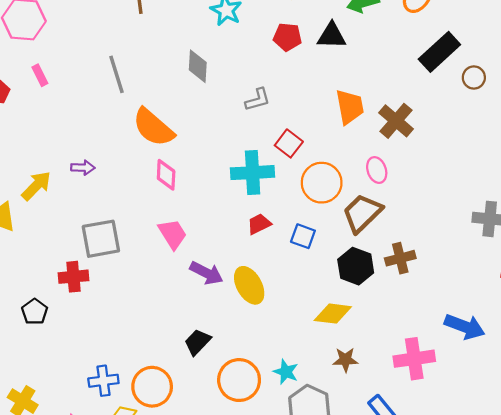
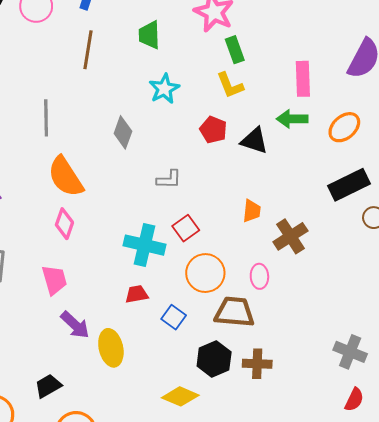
orange trapezoid: (350, 107) -> (252, 211), size x0.7
brown trapezoid: (362, 213) -> (234, 312), turned 33

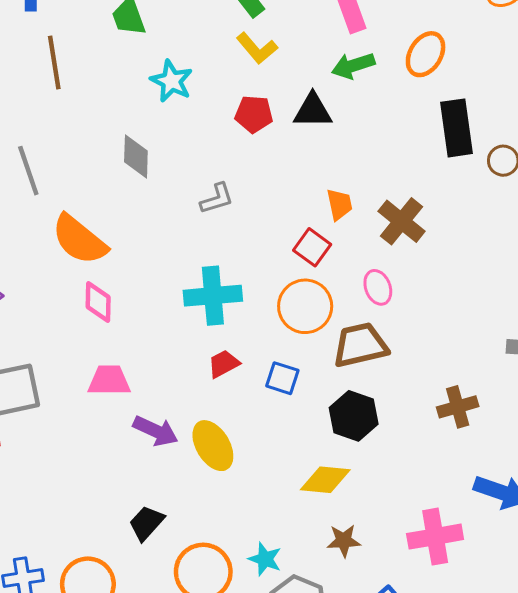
black rectangle: (349, 185) -> (456, 128), turned -54
red square: (186, 228) -> (312, 247), moved
pink trapezoid: (54, 280) -> (109, 380), turned -56
brown cross: (257, 364) -> (458, 407), moved

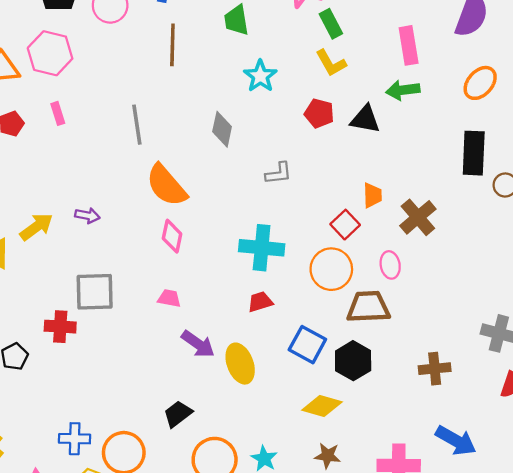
orange ellipse: (426, 54) -> (480, 83), moved
blue square: (282, 378) -> (307, 345), moved, size x1.4
pink trapezoid: (109, 380) -> (169, 298), size x0.7

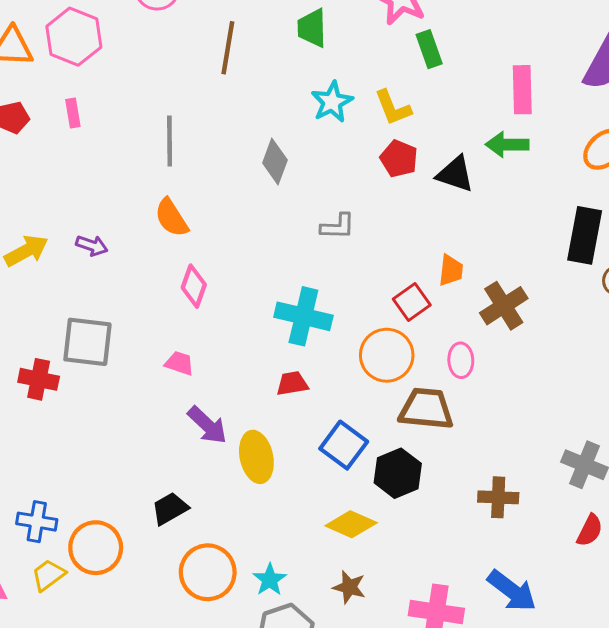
yellow L-shape: (331, 63) -> (393, 108), moved
orange semicircle: (166, 185) -> (171, 218), moved, size x0.7

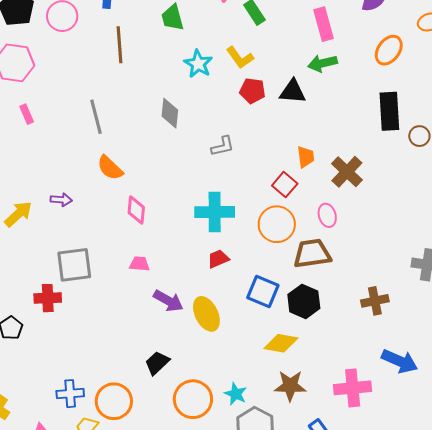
brown star: (349, 587) -> (290, 386), size x1.4

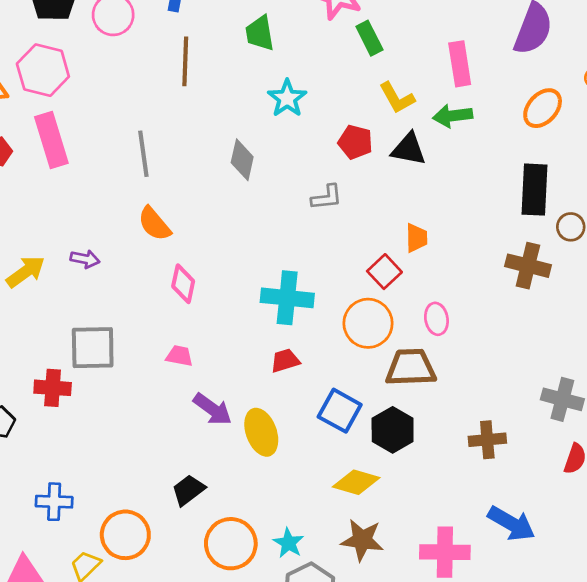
yellow L-shape: (240, 58) -> (397, 98), moved
pink rectangle: (27, 114) -> (51, 140), size x2.0
gray L-shape: (223, 146) -> (327, 197), moved
brown cross: (347, 172) -> (528, 266), moved, turned -36
blue cross: (70, 394) -> (54, 502), moved

